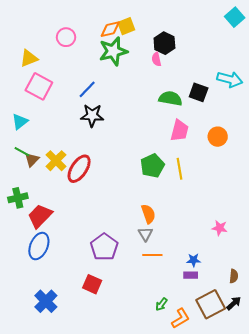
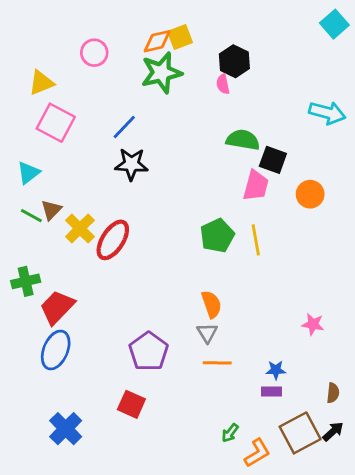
black square: (199, 92) -> (273, 160), moved
brown triangle: (32, 160) -> (51, 210), moved

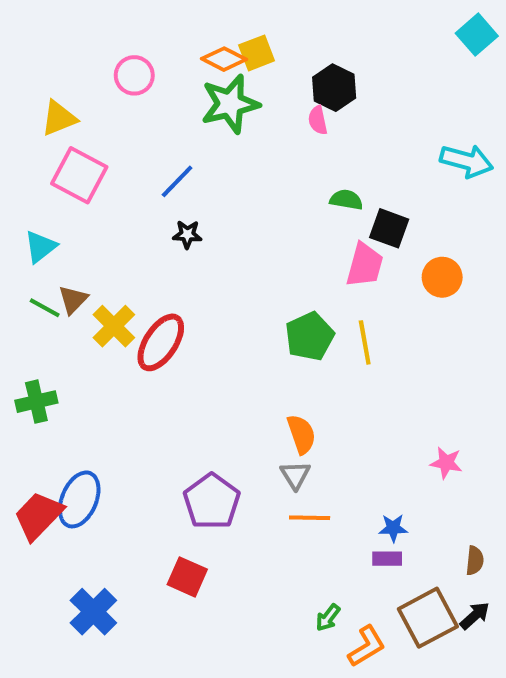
orange diamond: (157, 41) -> (224, 59), turned 40
green semicircle: (243, 140) -> (346, 200), size x0.7
black star: (131, 164) -> (187, 234), size x0.6
red trapezoid: (57, 307) -> (38, 516), moved

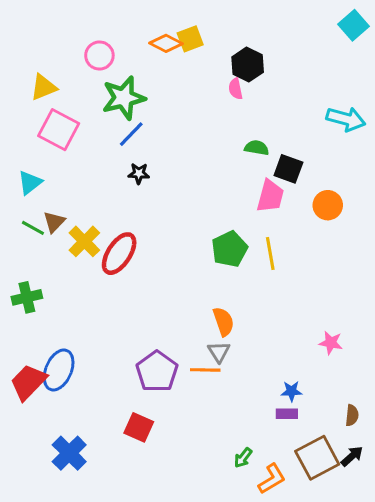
green star: (230, 104) -> (124, 98), moved
orange line: (310, 518) -> (205, 370), moved

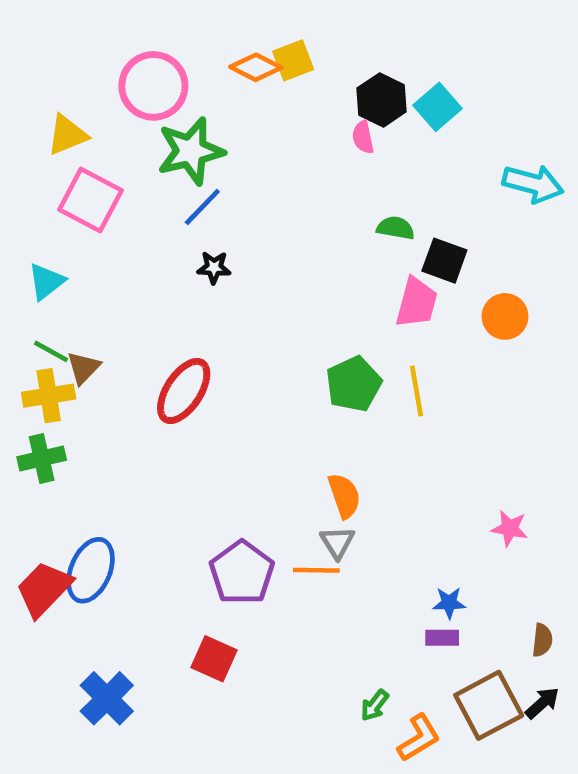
cyan square: (353, 25) -> (437, 107), moved
pink circle: (99, 55) -> (153, 86), size x1.5
brown triangle: (54, 222) -> (84, 368), moved
yellow cross: (84, 241) -> (49, 396), moved, turned 36

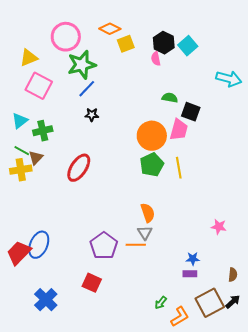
yellow square: (293, 60) -> (126, 44), moved
orange circle: (505, 316) -> (152, 136), moved, size x1.5
green cross: (42, 458) -> (43, 131), moved

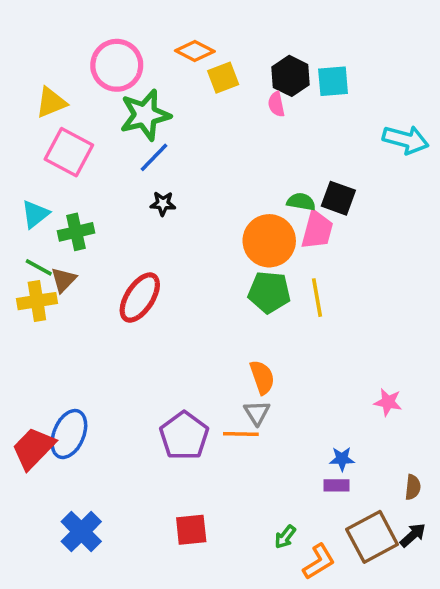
cyan square: (188, 46) -> (333, 81), turned 36
green semicircle: (170, 98) -> (301, 202), moved
green pentagon: (152, 165) -> (269, 292), turned 30
red square: (92, 283) -> (191, 530), moved, turned -30

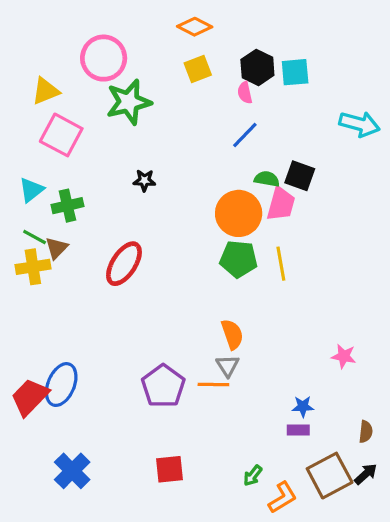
orange diamond: (195, 51) -> (195, 27), moved
blue line: (154, 157) -> (245, 135), moved

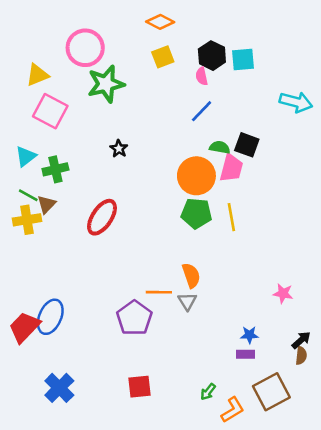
black star: (144, 180) -> (119, 149), turned 30
orange line: (213, 385) -> (159, 292), moved
black arrow: (366, 474) -> (301, 340), moved

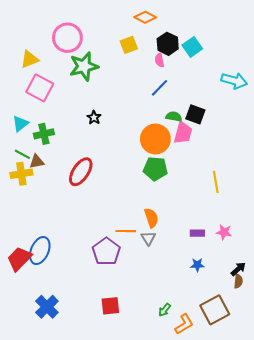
orange diamond: (160, 22) -> (145, 17), moved
cyan square: (243, 59) -> (192, 47), turned -30
brown triangle: (46, 204) -> (37, 162), turned 35
yellow line: (231, 217) -> (216, 182), moved
purple rectangle: (246, 354) -> (197, 233), moved

